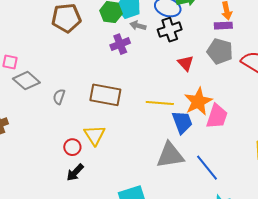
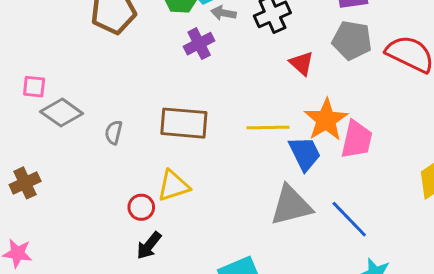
yellow triangle: (95, 135) -> (173, 186), turned 50

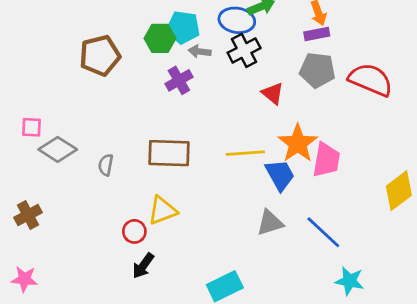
gray triangle: (291, 205) -> (270, 223), size x0.7

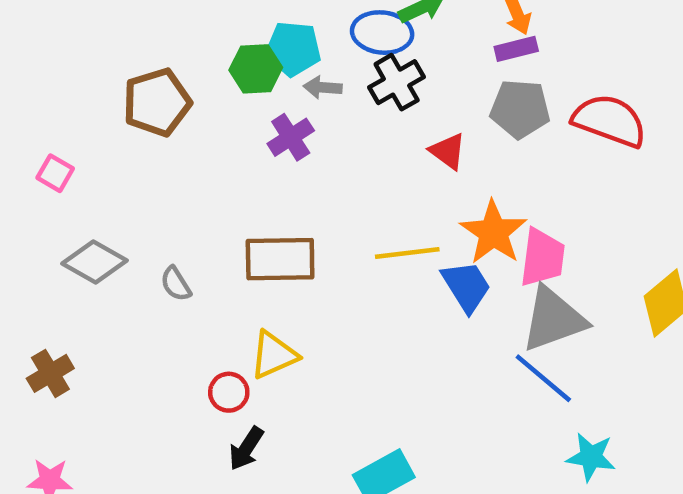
pink square: (32, 127) -> (55, 173), moved, turned 30
gray semicircle: (106, 165) -> (176, 284), turned -40
gray triangle: (270, 223) -> (553, 319), moved, size x1.5

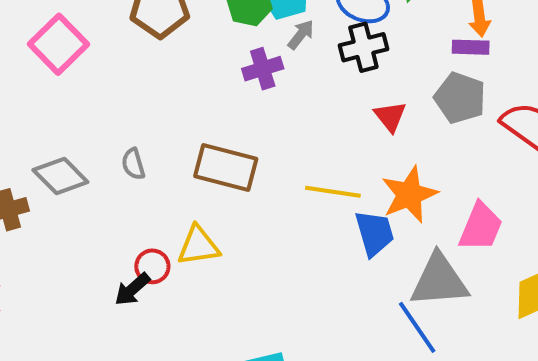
gray arrow: (323, 87) -> (301, 35), turned 108
pink square: (55, 173) -> (58, 44), size x1.8
pink trapezoid: (542, 258) -> (481, 227), moved
gray diamond: (95, 262) -> (60, 176), moved
black arrow: (246, 448) -> (132, 289), moved

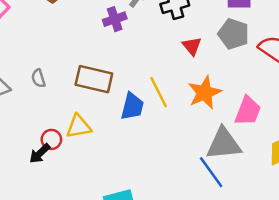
yellow line: (333, 192) -> (159, 92), turned 56
blue trapezoid: (374, 233) -> (132, 106), moved, turned 32

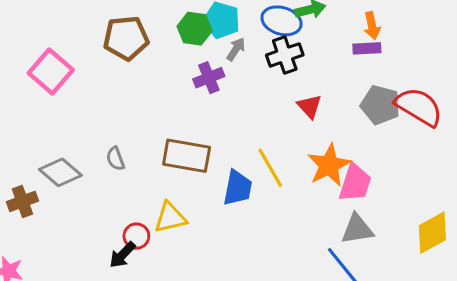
gray pentagon: (234, 34) -> (380, 105), moved
pink trapezoid: (248, 111) -> (355, 183), moved
gray triangle: (224, 144) -> (357, 229), size x0.7

